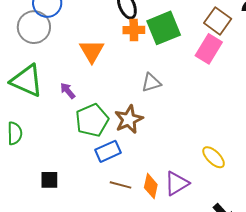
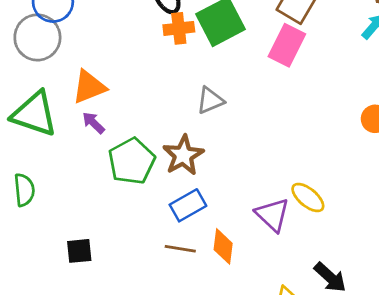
orange triangle: (92, 51) -> (89, 87), moved, turned 44
blue rectangle: (108, 151) -> (188, 205), moved
purple triangle: (177, 183) -> (272, 215), moved, turned -40

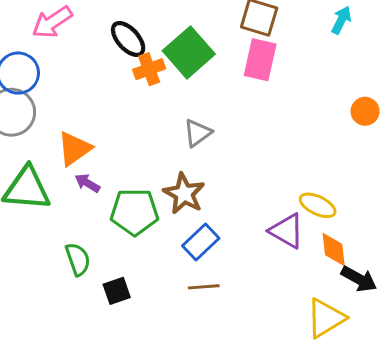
green pentagon: (132, 161) -> (134, 212), turned -30
green semicircle: (24, 190) -> (78, 259), moved
orange diamond: (223, 246) -> (334, 249), moved
black square: (79, 251) -> (117, 291), moved

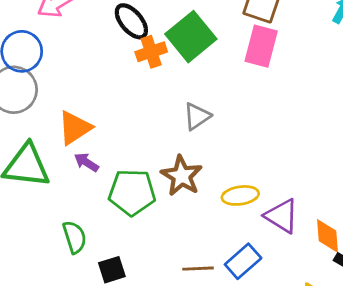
yellow ellipse: (318, 205) -> (240, 195), moved, turned -36
blue rectangle: (201, 242) -> (243, 261), moved

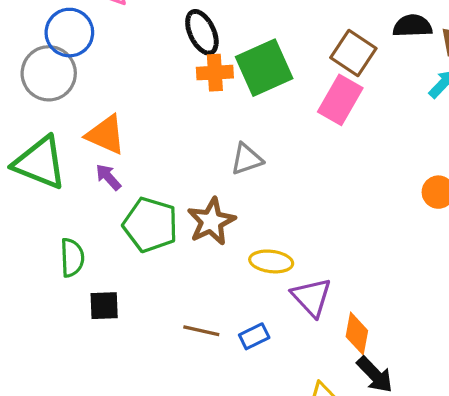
orange triangle: (75, 128) -> (106, 135), turned 42
blue rectangle: (243, 261) -> (254, 336), size x0.7

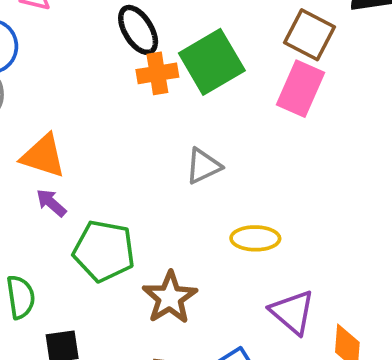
brown star: (211, 221) -> (170, 298), moved
yellow ellipse: (271, 261) -> (255, 238), moved

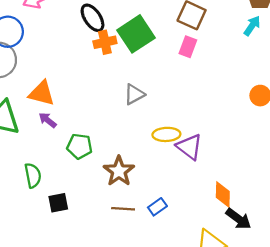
pink rectangle: (301, 89) -> (188, 47), size x0.7
green pentagon: (104, 251) -> (79, 146), size x0.7
purple triangle: (292, 312) -> (189, 147), moved

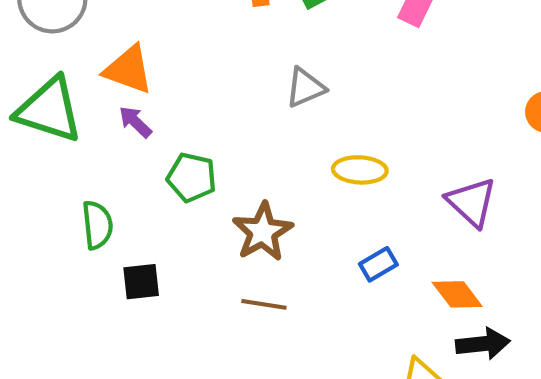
purple triangle: (189, 147) -> (472, 202), moved
orange diamond: (223, 194) -> (457, 294), turned -44
blue rectangle: (157, 207) -> (378, 264), moved
black arrow: (238, 219) -> (483, 344), turned -48

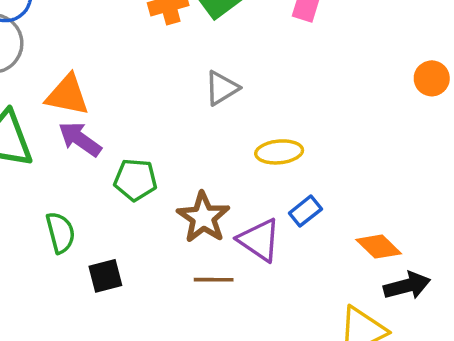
purple arrow: (135, 122) -> (80, 139), size x1.4
purple triangle: (472, 202) -> (259, 240), moved
blue rectangle: (378, 264) -> (305, 211), moved

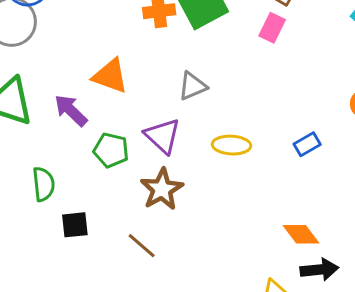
orange triangle: (67, 95) -> (110, 76), moved
blue rectangle: (305, 211) -> (307, 144), moved
purple triangle: (259, 240) -> (162, 136), moved
brown line: (214, 280) -> (142, 246), moved, turned 32

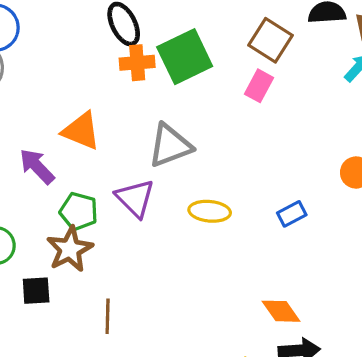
gray triangle: (193, 86) -> (170, 145), size x1.4
brown star: (162, 189) -> (70, 249), moved
brown line: (142, 246) -> (108, 316), turned 48

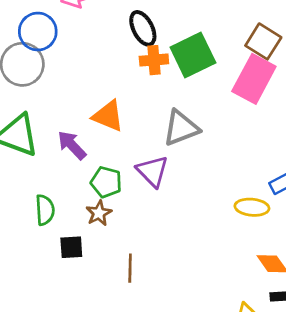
pink rectangle: (259, 86) -> (254, 79), size x1.8
yellow ellipse: (210, 211) -> (252, 207), moved
brown star: (70, 249) -> (99, 213), size x0.7

